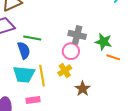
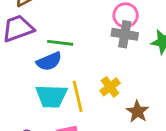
blue semicircle: (24, 50) -> (49, 61), turned 90
pink circle: (71, 51) -> (126, 15), moved

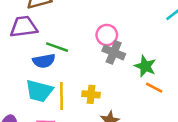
pink circle: (126, 15) -> (107, 35), moved
yellow cross: (110, 87) -> (91, 94), turned 30

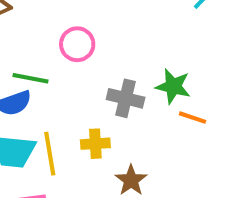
pink circle: (107, 35) -> (77, 44), moved
gray cross: (114, 52) -> (126, 98), moved

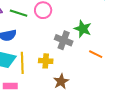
green line: (31, 78) -> (19, 13), moved
green star: (173, 86) -> (83, 29), moved

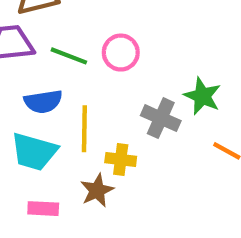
yellow line: (22, 63) -> (84, 129), moved
brown star: (61, 81) -> (97, 190), moved

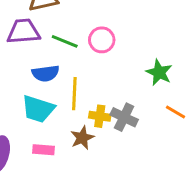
gray cross: (161, 118) -> (124, 117), moved

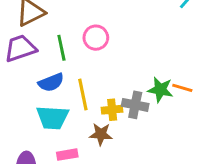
green line: (65, 41) -> (61, 48), turned 70
green star: (159, 72) -> (160, 90), moved
brown star: (82, 138) -> (101, 134), turned -30

